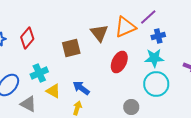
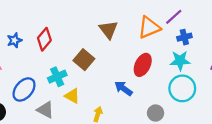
brown triangle: (99, 33) -> (108, 30), moved
brown square: (71, 48) -> (84, 60), moved, turned -36
blue arrow: (81, 88) -> (123, 88), moved

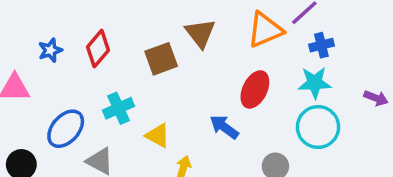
brown square: (84, 60) -> (161, 59), moved, turned 30
yellow triangle: (72, 96) -> (158, 136), moved

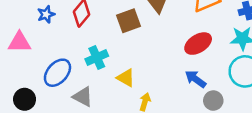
red ellipse: (255, 89) -> (198, 44), turned 32
blue arrow: (224, 127) -> (196, 79), moved

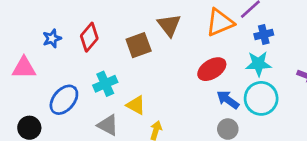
blue arrow: (196, 79) -> (228, 100), moved
gray triangle: (83, 97) -> (108, 125), moved

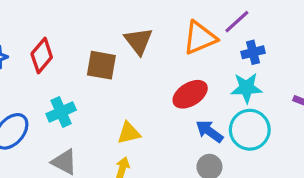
brown square: (139, 45) -> (101, 65), turned 30
yellow triangle: (136, 105) -> (129, 133), moved, turned -42

